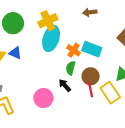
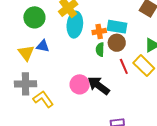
orange cross: (73, 50) -> (99, 32), turned -32
brown circle: (91, 76) -> (117, 43), moved
black arrow: (65, 85) -> (99, 86), moved, size x1.6

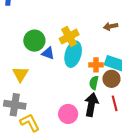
blue triangle: (43, 46) -> (48, 53), moved
black arrow: (99, 86) -> (91, 105), moved, turned 55

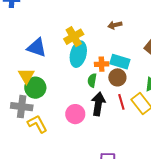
green circle: (34, 41) -> (35, 88), moved
blue triangle: (48, 53) -> (37, 48), moved, size x1.5
green semicircle: (94, 83) -> (92, 80), moved

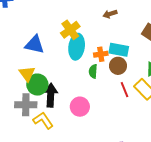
black arrow: (98, 104) -> (51, 95), moved

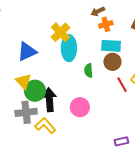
blue triangle: (35, 45) -> (27, 51), turned -30
orange cross: (101, 54) -> (106, 24), moved

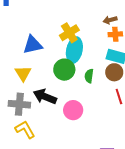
green circle: (35, 91) -> (64, 70), moved
black arrow: (49, 100) -> (45, 97), turned -75
yellow L-shape: (45, 126) -> (25, 130), moved

